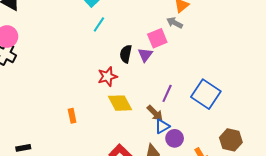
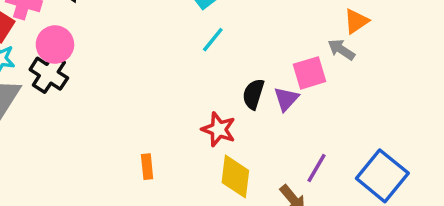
red star: (108, 77) -> (219, 129), turned 30
yellow diamond: (120, 103) -> (235, 176), turned 30
orange rectangle: (72, 116) -> (147, 167), moved

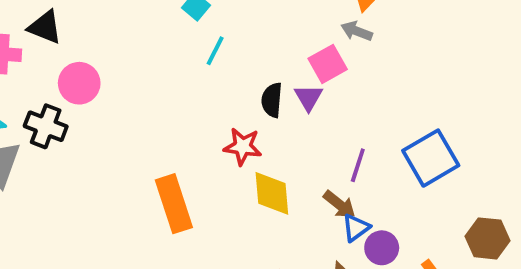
pink circle: (55, 45) -> (79, 83), moved
orange rectangle: (147, 167) -> (174, 204), size x2.0
blue square: (382, 176) -> (431, 158), turned 33

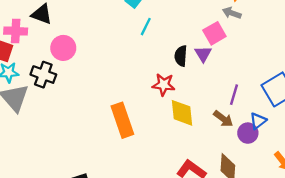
blue triangle: (356, 228) -> (258, 121), moved
purple circle: (382, 248) -> (248, 133), moved

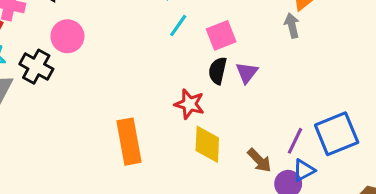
gray arrow: (232, 13) -> (292, 26), turned 48
pink square: (214, 33) -> (221, 35), moved
purple line: (234, 95) -> (295, 141), moved

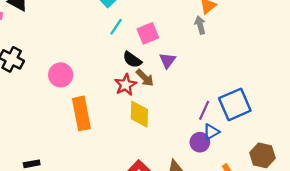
pink circle: (67, 36) -> (61, 75), moved
black semicircle: (218, 71) -> (132, 60), moved, turned -66
red star: (189, 104) -> (126, 85), turned 30
brown arrow: (259, 160) -> (145, 78), moved

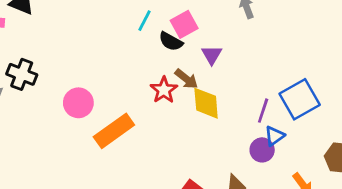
black semicircle: (132, 60) -> (171, 41), moved
pink circle: (61, 75) -> (78, 103), moved
orange rectangle: (81, 113) -> (114, 131), turned 72
yellow diamond: (139, 114) -> (206, 103), moved

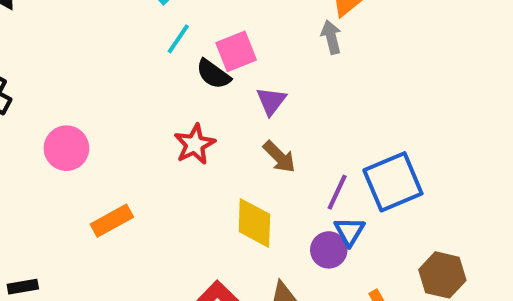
brown arrow: (186, 79) -> (279, 157), moved
yellow diamond: (206, 103) -> (254, 223), moved
orange rectangle: (114, 131) -> (112, 221), moved, size x0.7
blue triangle: (274, 136) -> (349, 231), turned -30

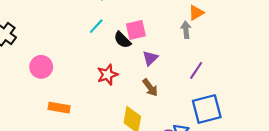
cyan line: (178, 39) -> (96, 26), moved
purple line: (337, 192) -> (196, 70), moved
orange rectangle: (112, 221) -> (59, 108), turned 30

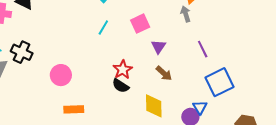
black semicircle: (122, 40) -> (121, 86), moved
purple line: (196, 70) -> (203, 49), turned -48
orange rectangle: (59, 108) -> (74, 109), moved

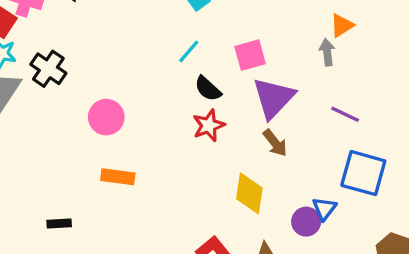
purple triangle: (158, 47) -> (274, 98), size x1.8
purple line: (203, 49) -> (345, 114), turned -48
blue square: (220, 82) -> (363, 173), turned 32
black semicircle: (121, 86) -> (208, 89), moved

